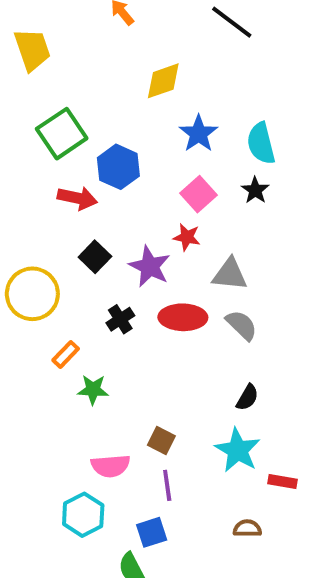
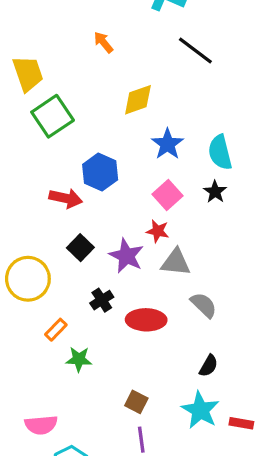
green square: (62, 134) -> (53, 116), moved
gray triangle: (230, 274) -> (176, 262), moved
red ellipse: (183, 317) -> (146, 320), moved
pink semicircle: (111, 466) -> (41, 425), moved
red rectangle: (283, 481) -> (241, 423), moved

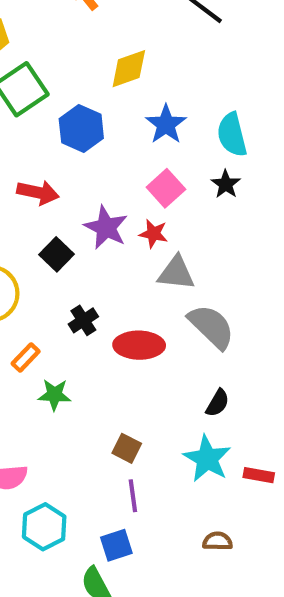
blue hexagon: (100, 172) -> (81, 128), moved
purple star: (126, 256) -> (106, 228), moved
gray semicircle: (204, 305) -> (211, 327), size x1.4

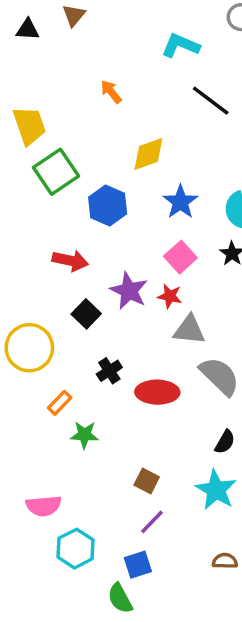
purple line: (133, 496) -> (152, 522), turned 52

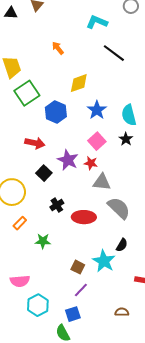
orange rectangle: (60, 403) -> (20, 223), moved
cyan star: (216, 490) -> (104, 261), moved

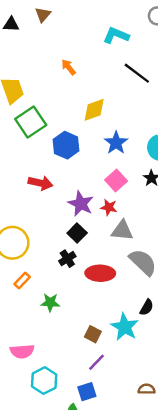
black square: (44, 173) -> (77, 233), moved

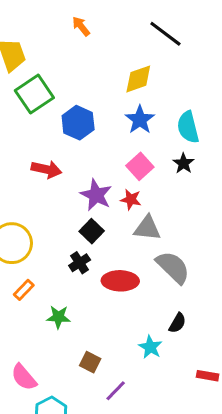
yellow diamond: (94, 110) -> (138, 79), moved
cyan star: (125, 327) -> (150, 347), size x0.7
brown square: (93, 334) -> (90, 362), moved
pink semicircle: (22, 351) -> (24, 377), turned 55

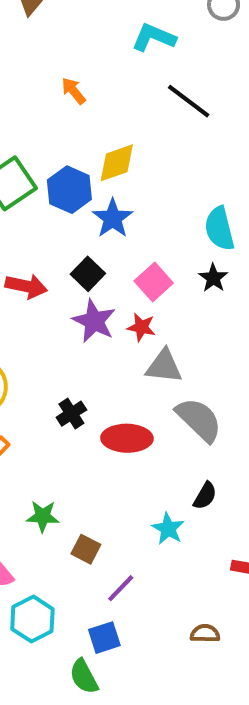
yellow diamond: (138, 79) -> (117, 163), moved
blue star: (140, 120) -> (113, 218), moved
blue hexagon: (78, 123) -> (69, 190), moved
black square: (92, 231) -> (88, 274), moved
green star: (58, 317) -> (43, 516), moved

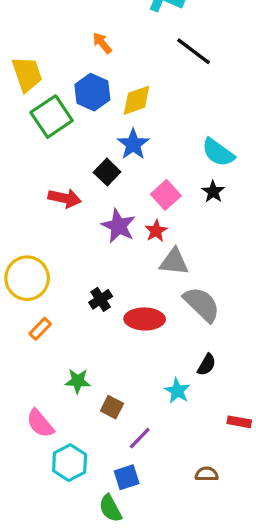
blue hexagon: (69, 190) -> (92, 92), moved
cyan semicircle: (219, 229) -> (218, 152), turned -40
black square: (88, 274) -> (107, 172), moved
red star: (141, 327) -> (156, 231), turned 30

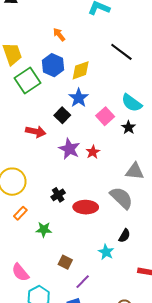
black line: (194, 51) -> (121, 52), moved
pink square: (166, 195) -> (105, 116), moved
gray triangle: (174, 262) -> (135, 171), moved
green star: (78, 381) -> (44, 230), moved

